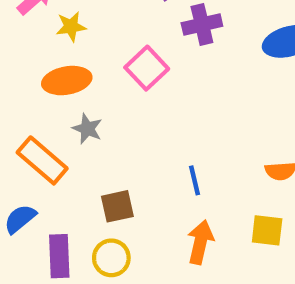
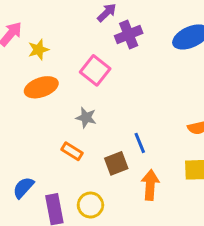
gray star: (87, 129) -> (86, 118), moved
orange rectangle: (42, 160) -> (72, 151), moved, size x0.6
brown square: (117, 206) -> (116, 163), moved

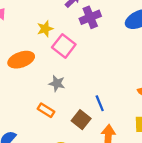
yellow star: (38, 50) -> (45, 29), moved
brown square: (116, 163) -> (81, 120), turned -30

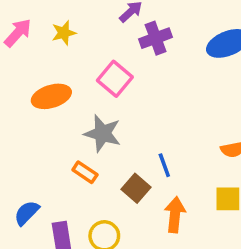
yellow star: (45, 29) -> (64, 33), moved
gray star: (57, 83) -> (103, 133), size x1.5

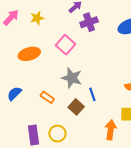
gray star: (103, 133) -> (72, 78), moved
blue semicircle: (27, 213) -> (14, 94), moved
orange arrow: (175, 215) -> (111, 130), moved

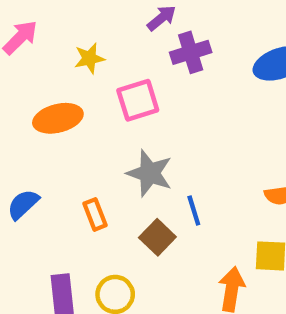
yellow star: (37, 18) -> (89, 58), moved
pink square: (66, 45) -> (138, 100), turned 30
orange rectangle: (47, 97) -> (95, 214), turned 32

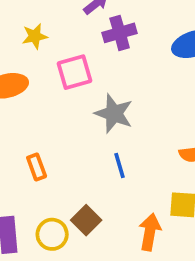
gray star: (150, 173) -> (114, 114), moved
brown square: (157, 237) -> (86, 220), moved

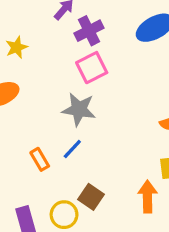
pink square: (74, 72) -> (92, 68), moved
gray star: (114, 114) -> (79, 109), moved
blue line: (119, 165) -> (72, 149), moved, turned 70

